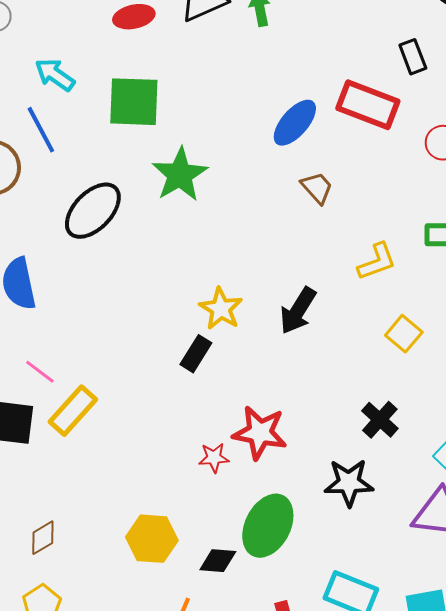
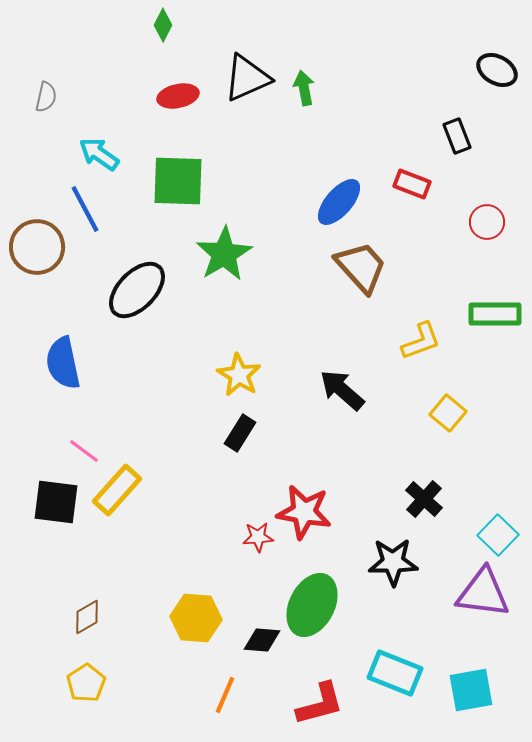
red rectangle: (368, 105) -> (412, 184), size x0.6
brown trapezoid: (317, 188) -> (361, 267), size x1.6
yellow star: (221, 309) -> (239, 375), moved
black arrow: (298, 311) -> (342, 390), turned 99

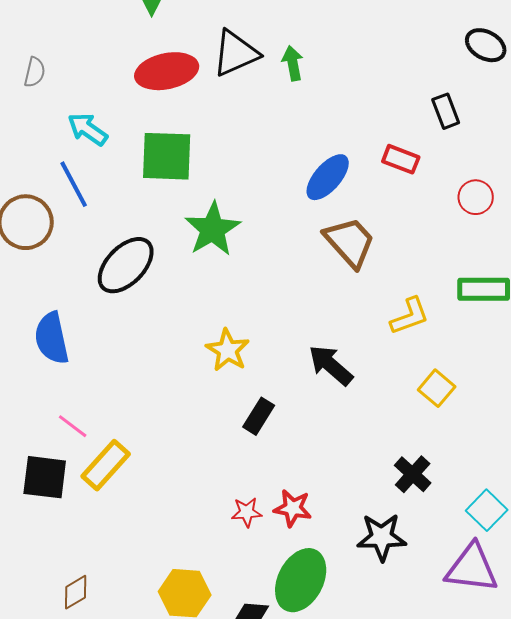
red ellipse: (178, 96) -> (167, 71), size x1.5
black rectangle: (240, 433) -> (259, 416), moved
red star: (304, 512) -> (293, 508), moved, size x0.7

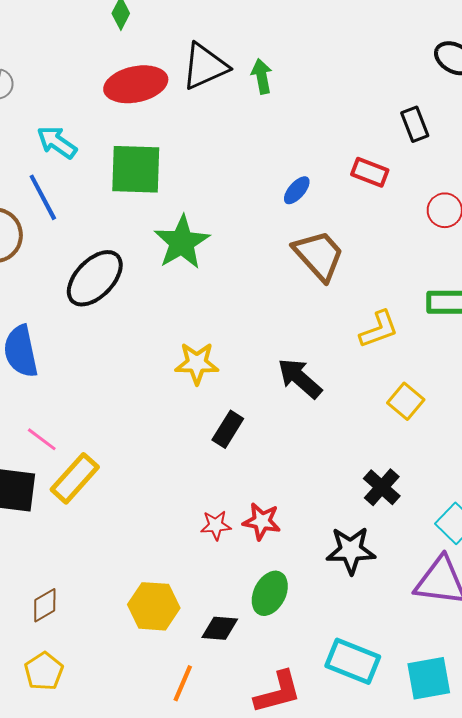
blue ellipse: (328, 177) -> (297, 190), size x0.6
yellow star: (228, 350) -> (197, 363), turned -30
green ellipse: (301, 580) -> (270, 593), size x0.7

